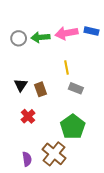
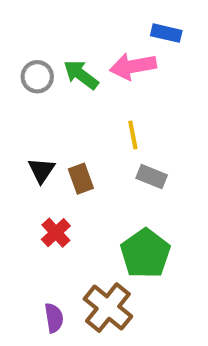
blue rectangle: (91, 31) -> (166, 33), moved
green arrow: (40, 37) -> (81, 75), turned 42

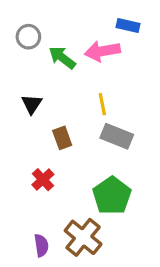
gray circle: (37, 77) -> (28, 37), moved
black triangle: (41, 170) -> (32, 104), moved
gray rectangle: (152, 177) -> (117, 136), size x1.4

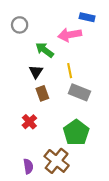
green arrow: (62, 58) -> (45, 50), moved
black triangle: (32, 104) -> (36, 72), moved

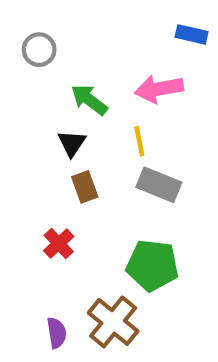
blue rectangle: (87, 17) -> (192, 34), moved
pink arrow: (70, 35) -> (159, 89), moved
green pentagon: (76, 133) -> (152, 265), turned -30

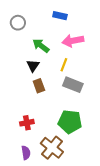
blue rectangle: (192, 34) -> (60, 16), moved
yellow line: (139, 141) -> (64, 65), turned 32
red cross: (59, 244) -> (27, 123), moved, turned 32

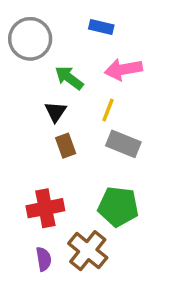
gray circle: (18, 23) -> (30, 39), size x1.6
red cross: (27, 123) -> (45, 208), size x1.5

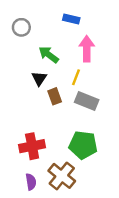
gray circle: (30, 39) -> (21, 27), size x0.6
pink arrow: (123, 69) -> (87, 49), turned 100
brown rectangle: (66, 146) -> (55, 96), moved

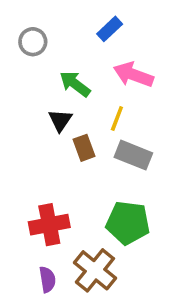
blue rectangle: (71, 19) -> (110, 29), turned -56
pink arrow: (87, 49) -> (133, 75), turned -70

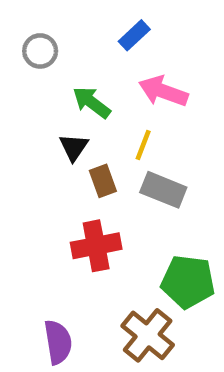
green pentagon: (128, 223) -> (188, 282), moved
red cross: (49, 225) -> (96, 246), moved
brown cross: (95, 270) -> (148, 335), moved
purple semicircle: (47, 279) -> (58, 342), size x1.4

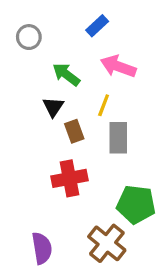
gray rectangle: (163, 190) -> (118, 138), turned 68

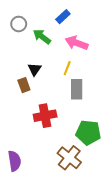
green arrow: (66, 74) -> (42, 37), moved
brown rectangle: (74, 131) -> (24, 85), moved
purple semicircle: (42, 248) -> (14, 161), moved

